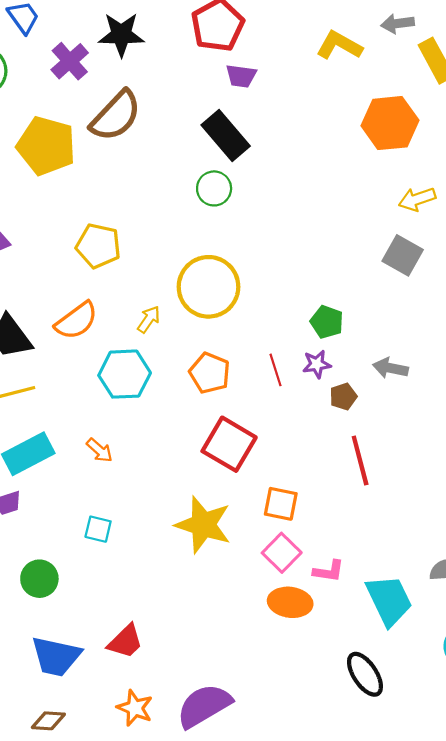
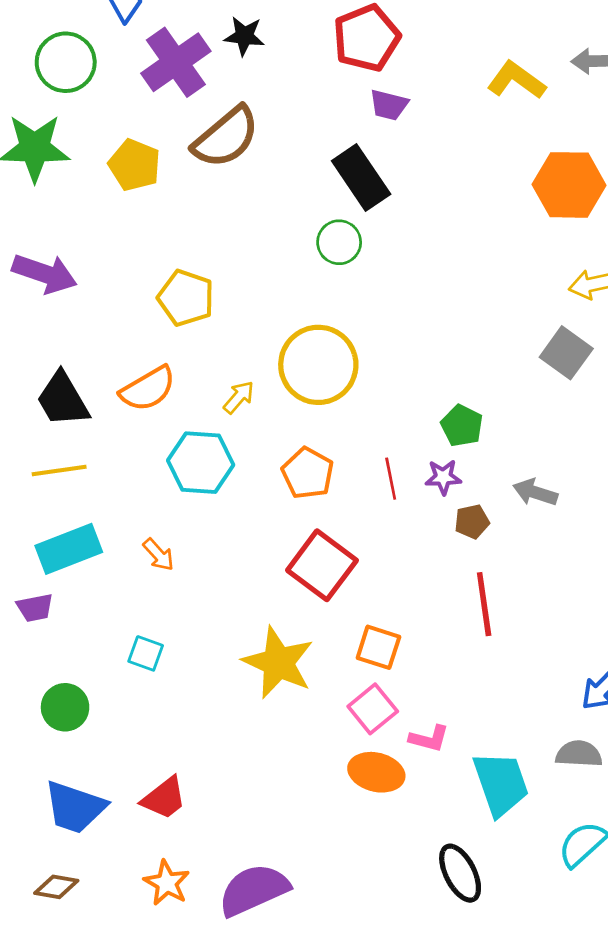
black star: (121, 35) -> (244, 36), size x0.7
purple cross: (70, 61) -> (176, 62), size x1.4
yellow pentagon: (46, 146) -> (135, 165), size x0.7

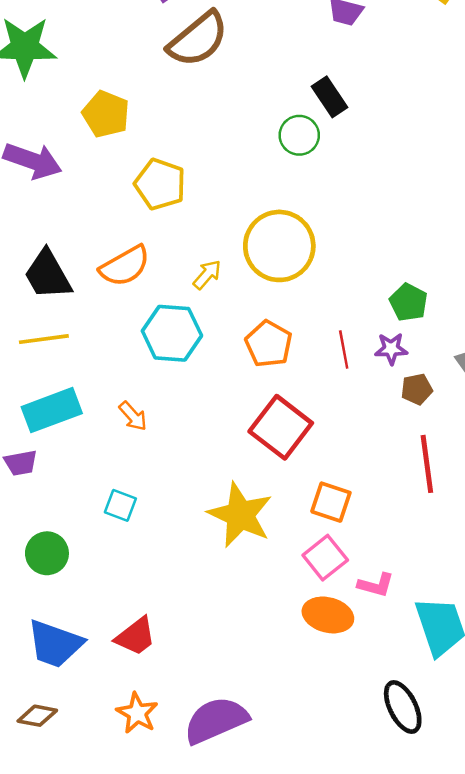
yellow pentagon: (135, 165) -> (106, 114), moved
black rectangle: (361, 177) -> (330, 97), moved, size x0.7

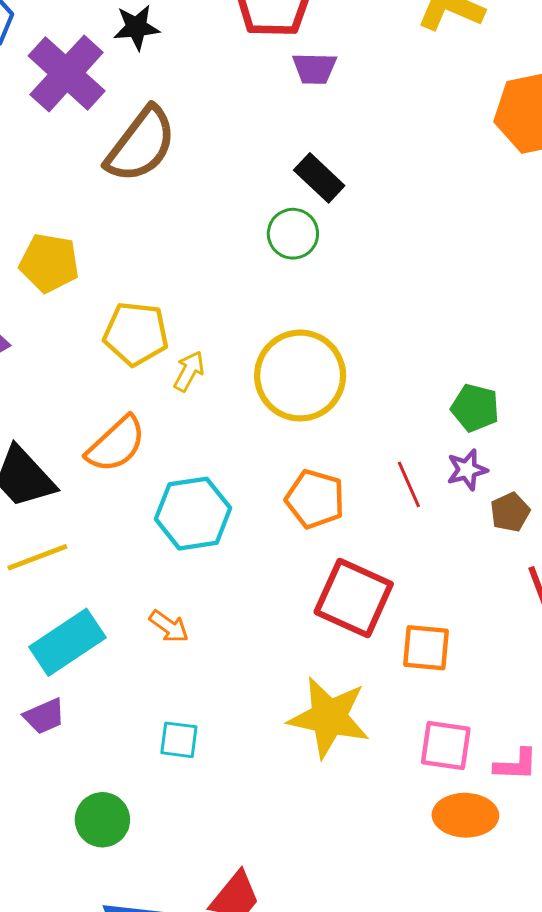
yellow arrow: (207, 275) -> (189, 371), moved
orange square: (331, 502) -> (426, 648), moved
pink square: (325, 558) -> (446, 746), turned -30

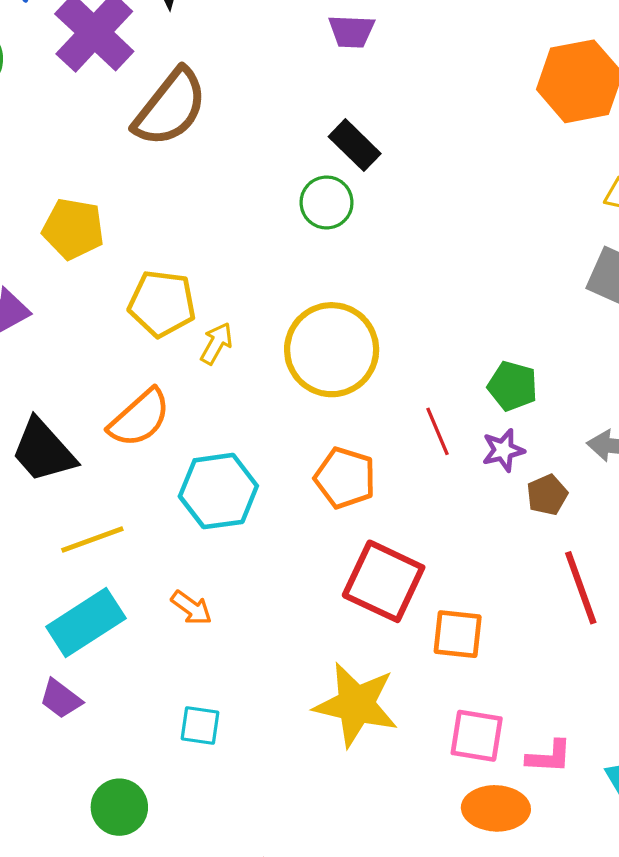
red line: (409, 484) -> (438, 431), moved
yellow line: (37, 557) -> (92, 540), moved
purple trapezoid: (44, 716) -> (61, 699), turned 60

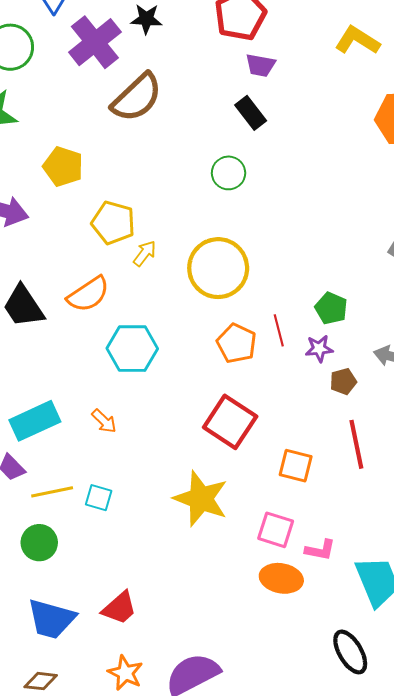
black rectangle: (355, 145) -> (251, 113), moved
orange pentagon: (345, 478) -> (236, 343), moved
yellow line: (92, 540) -> (52, 492), moved
orange square: (458, 634) -> (296, 466), moved

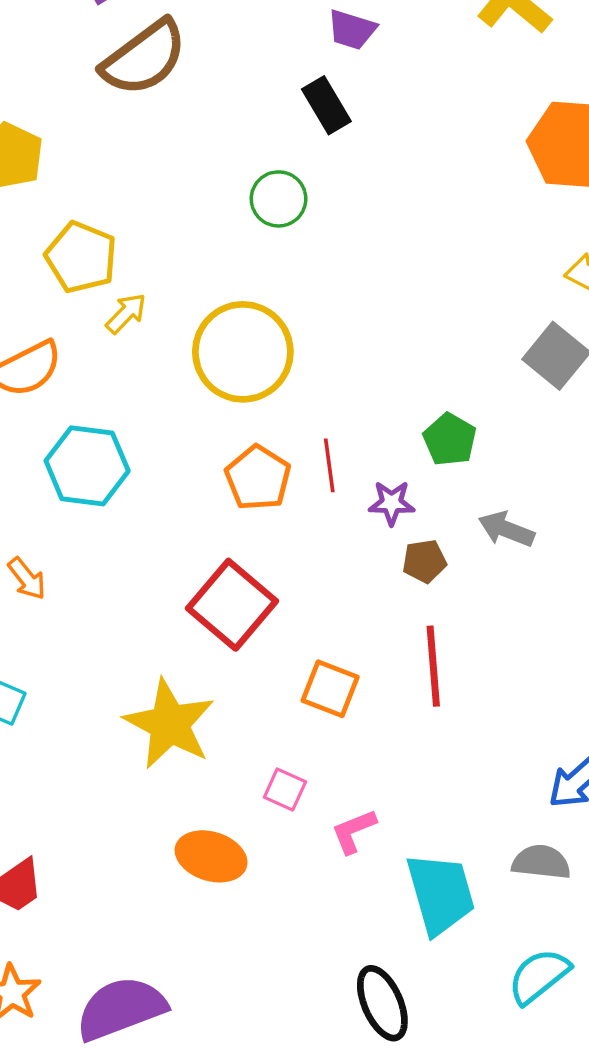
green pentagon: (331, 308) -> (450, 439), moved
pink square: (276, 530) -> (285, 790), size x0.7
pink L-shape: (320, 550) -> (354, 831), turned 140
orange ellipse: (281, 578) -> (211, 856), moved

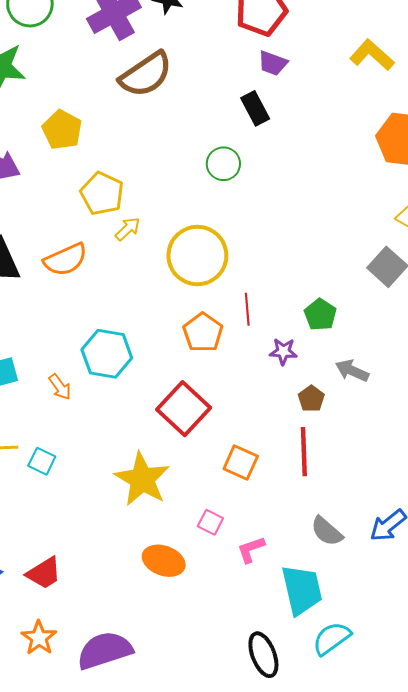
red line: (329, 465) -> (247, 309), moved
cyan hexagon: (87, 466) -> (107, 354), moved
brown pentagon: (424, 561) -> (311, 399), moved, turned -30
gray semicircle: (541, 862) -> (327, 531), moved, turned -148
cyan semicircle: (539, 976) -> (332, 638), moved

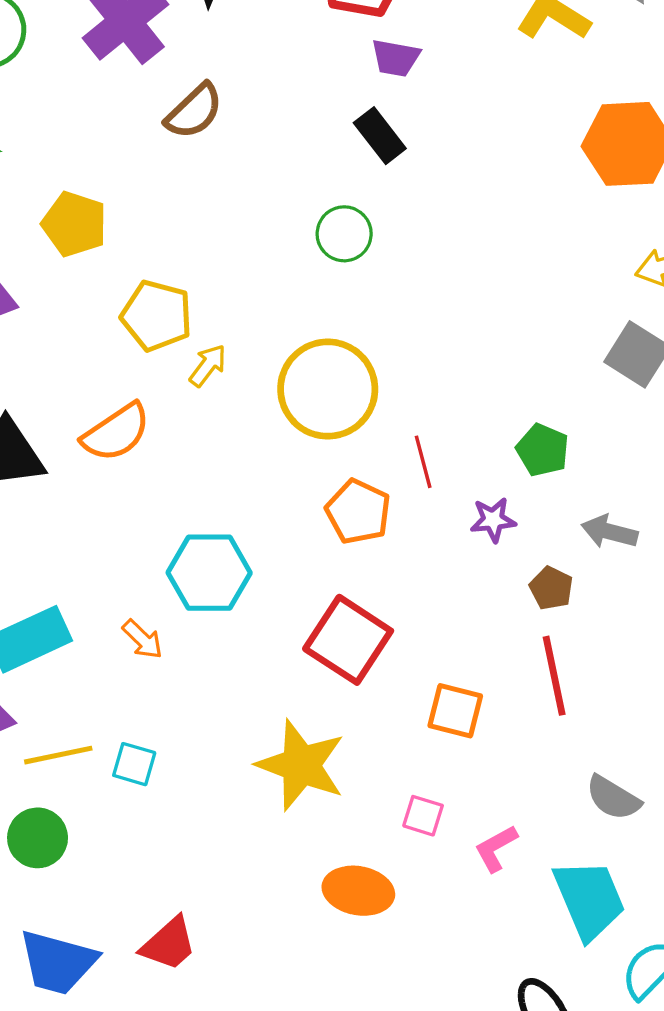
brown semicircle: (146, 74) -> (194, 111), size x0.7

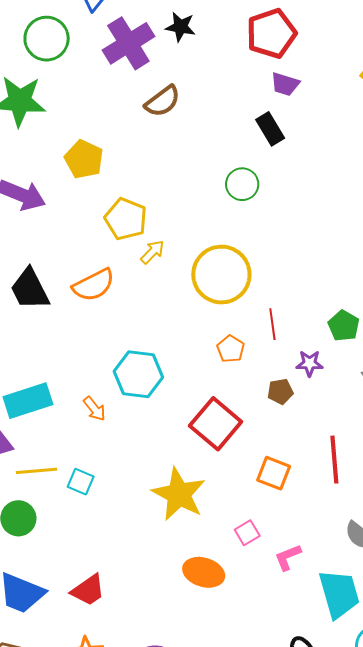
orange pentagon: (358, 512) -> (231, 349), size x0.7
brown pentagon: (551, 588) -> (280, 391), moved, turned 30
pink square: (423, 816) -> (247, 533), turned 35

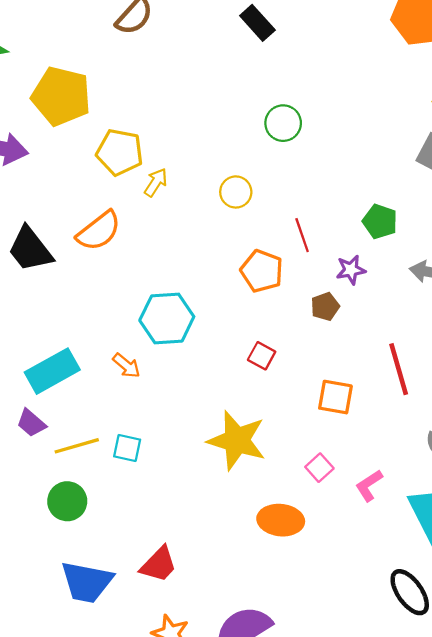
yellow pentagon: (84, 159) -> (61, 96), size x1.4
green circle: (242, 184) -> (283, 123), moved
yellow circle: (221, 275) -> (236, 192), size x0.5
orange pentagon: (231, 349) -> (262, 271), size x1.4
red square: (216, 424) -> (262, 356), size x0.5

